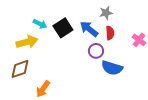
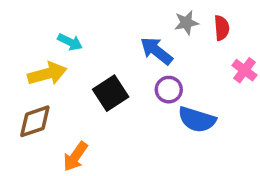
black square: (63, 28) -> (111, 93), moved
red semicircle: (110, 33) -> (222, 28), moved

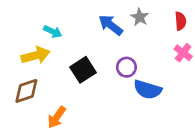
gray star: (186, 23) -> (140, 17), turned -30
red semicircle: (222, 28) -> (180, 21), moved
blue arrow: (156, 51) -> (111, 25), moved

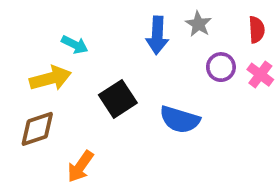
blue arrow: (111, 25) -> (157, 35), turned -125
purple circle: (126, 67) -> (221, 67), moved
blue semicircle: (148, 90) -> (180, 120), moved

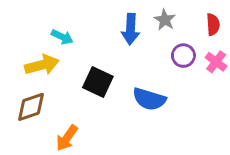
black square: (118, 99) -> (98, 82), turned -32

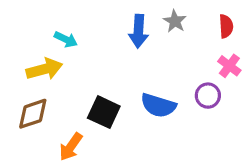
purple circle: (183, 56) -> (208, 96), moved
black square: (98, 82) -> (104, 112), moved

